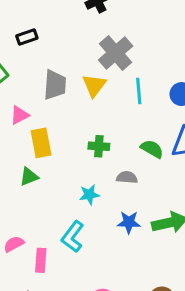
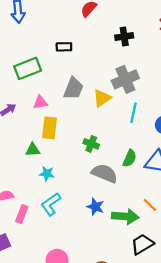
green semicircle: (152, 149) -> (130, 158), turned 66
gray semicircle: (127, 177) -> (105, 173), size x1.6
cyan star: (89, 195) -> (47, 174), moved

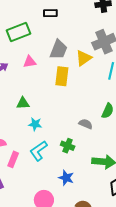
yellow rectangle: (50, 128) -> (62, 76), moved
green cross: (91, 144) -> (68, 146), moved
gray semicircle: (105, 173) -> (86, 124), size x0.6
blue star: (95, 207) -> (66, 178), moved

